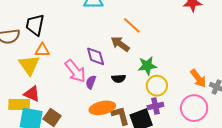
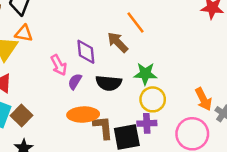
pink arrow: (75, 71) -> (59, 65), size x0.7
black semicircle: (119, 79) -> (109, 83), size x1.5

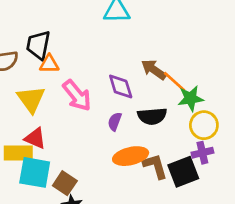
orange line: (135, 23) -> (175, 82), moved
orange triangle: (24, 33) -> (49, 64), moved
pink arrow: (59, 65) -> (77, 95), moved, size x1.4
brown square: (21, 115) -> (65, 183), moved

